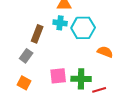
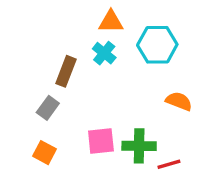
cyan cross: (60, 23) -> (104, 53), turned 32
cyan hexagon: (83, 28) -> (157, 45), moved

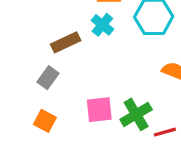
brown rectangle: (66, 71) -> (66, 42), turned 44
green cross: (139, 146) -> (136, 114), turned -32

